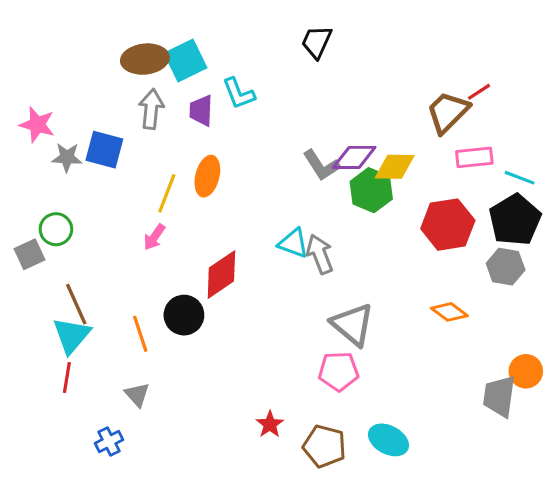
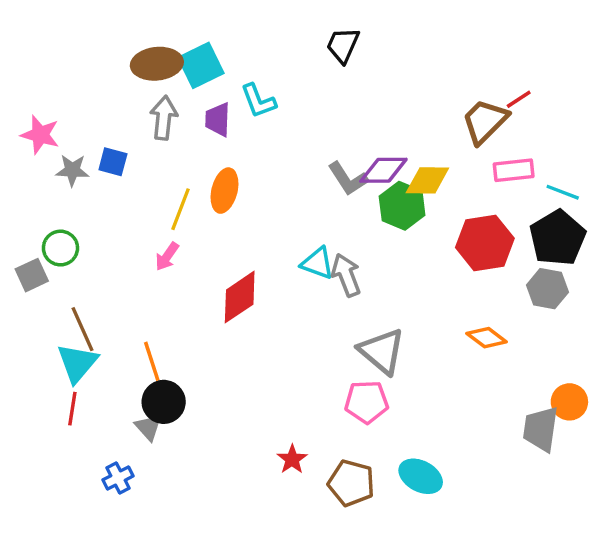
blue square: (104, 150) -> (113, 162), size x0.7
black circle: (184, 315) -> (164, 402), moved

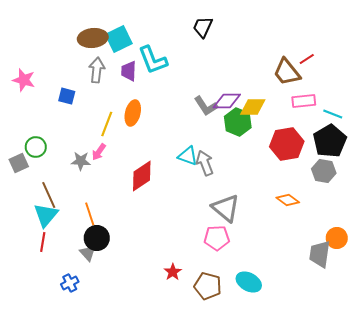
cyan L-shape: (258, 101) -> (153, 60), size x1.4
brown trapezoid: (485, 121) -> (287, 72), turned -84
gray star: (72, 170) -> (81, 161), moved

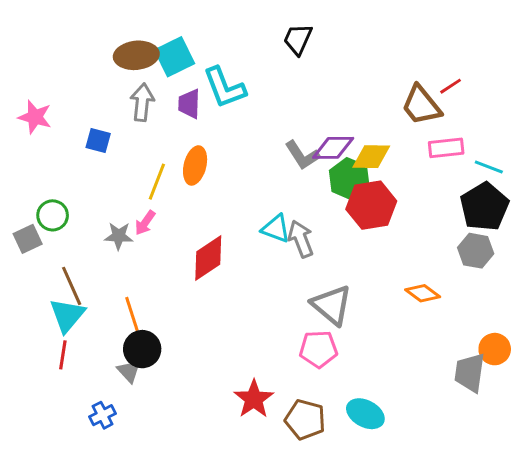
red hexagon: (287, 144) -> (371, 205), moved
red star: (173, 272) -> (254, 399), size x1.5

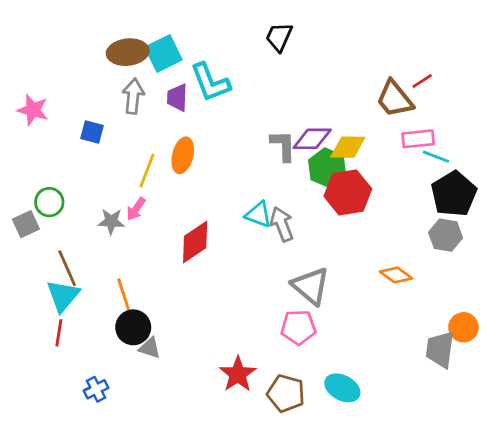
gray L-shape: (302, 155) -> (283, 146), turned -148
cyan line: (489, 167) -> (436, 157), moved
gray triangle: (129, 371) -> (150, 348), moved, turned -30

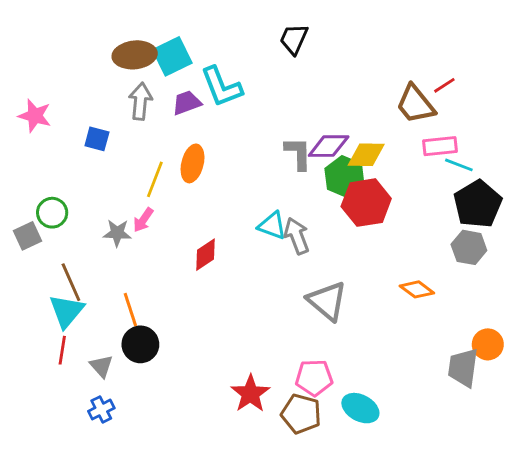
purple trapezoid: (177, 98) -> (187, 103), turned 68
red diamond: (195, 242) -> (206, 255), size x0.7
pink pentagon: (298, 327) -> (314, 378), moved
gray triangle: (150, 348) -> (101, 366), moved, turned 30

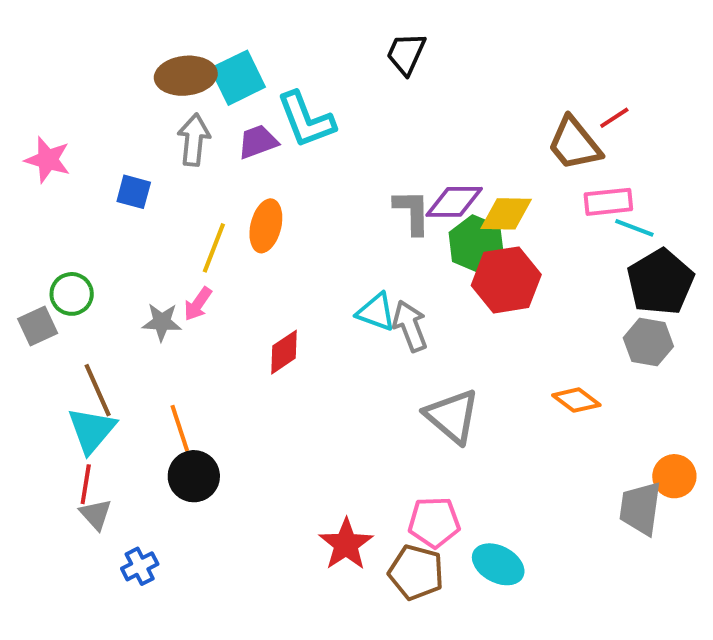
gray triangle: (101, 366) -> (96, 514), moved

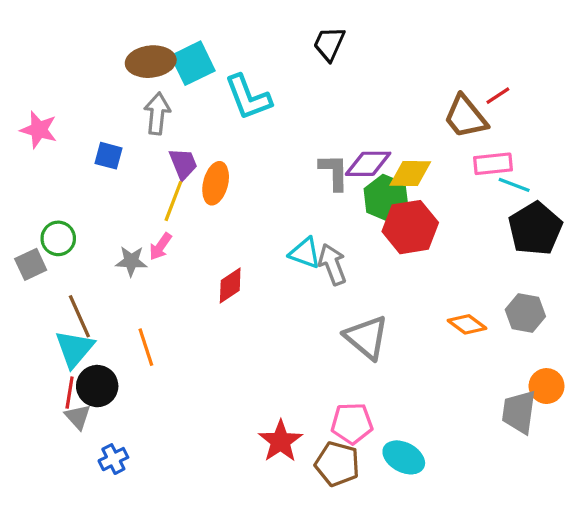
purple trapezoid: (258, 142) -> (183, 164), moved, turned 88
gray hexagon: (648, 342) -> (525, 313), moved
black circle: (194, 476) -> (97, 386), moved

